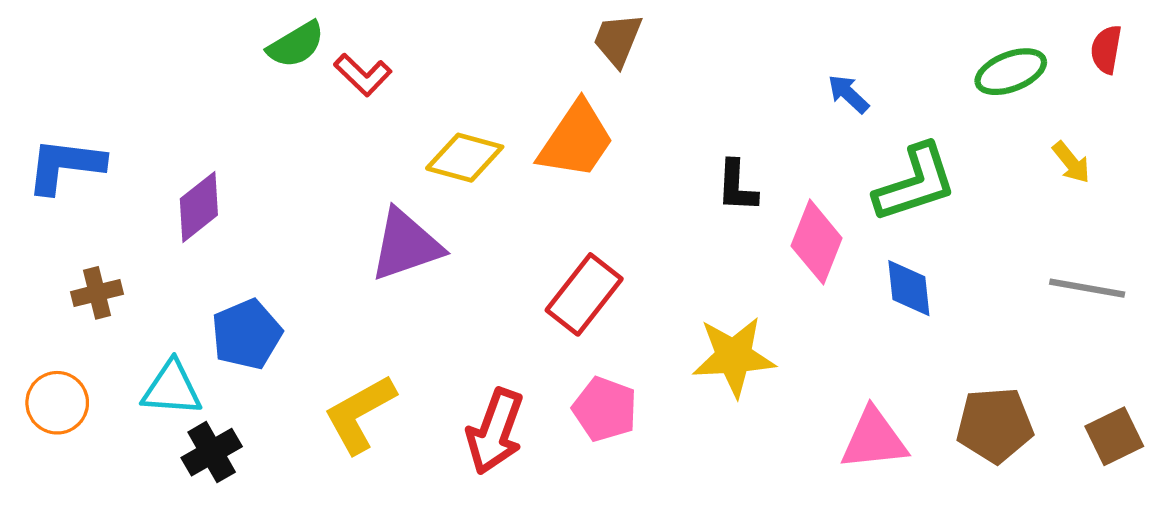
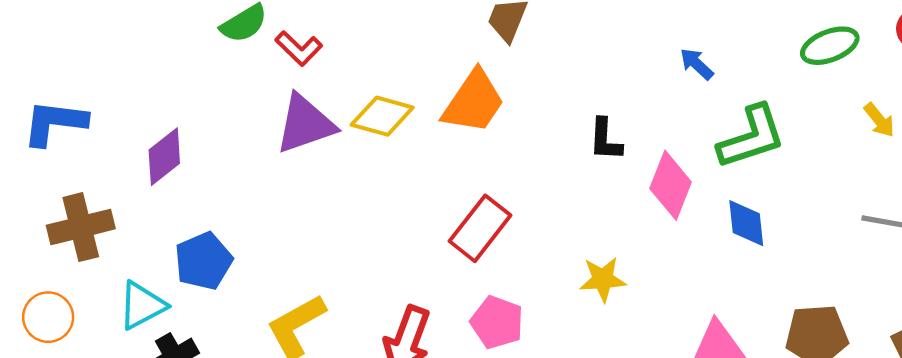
purple triangle: (406, 245) -> (305, 124), moved
brown cross: (97, 293) -> (81, 227), size x1.6
yellow star: (734, 357) -> (603, 279), size x0.7
cyan triangle: (172, 388) -> (142, 305), turned -32

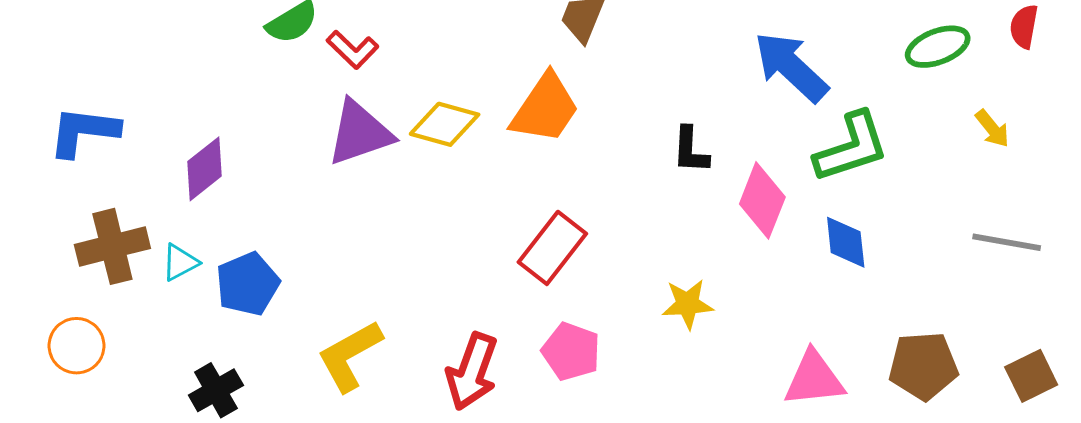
blue arrow: (697, 64) -> (791, 67), size x2.0
cyan triangle: (142, 305) -> (180, 262), moved, size x0.7

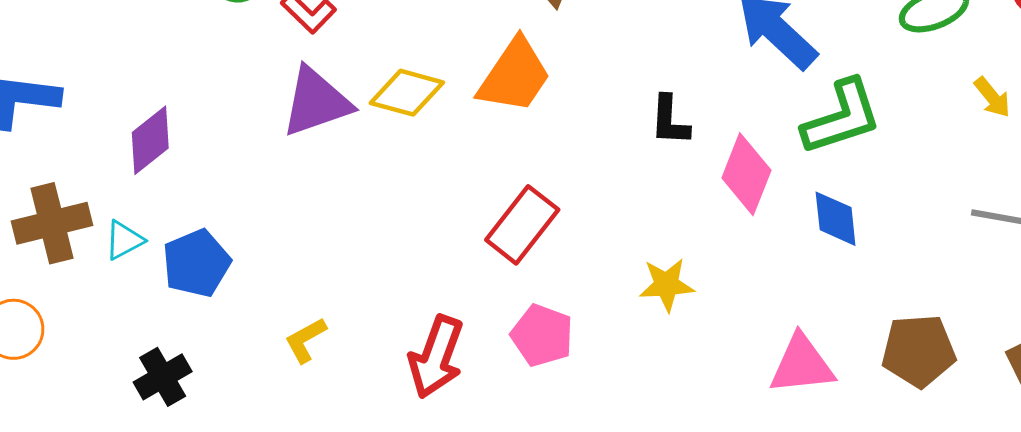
yellow L-shape: (350, 356) -> (305, 340), size x0.6

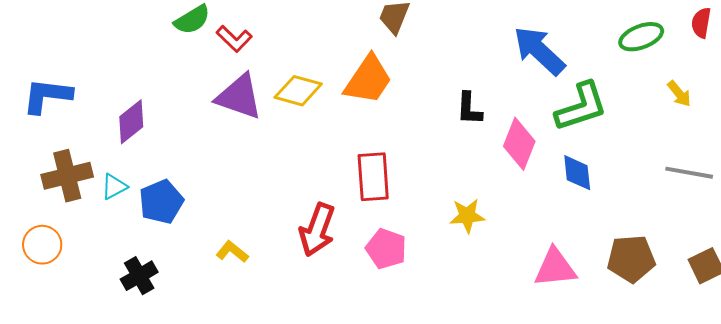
purple triangle: (316, 102) -> (239, 97), turned 38
red rectangle: (522, 225) -> (373, 177), turned -42
yellow L-shape: (305, 340) -> (232, 252), turned 68
red arrow: (436, 357) -> (317, 230), moved

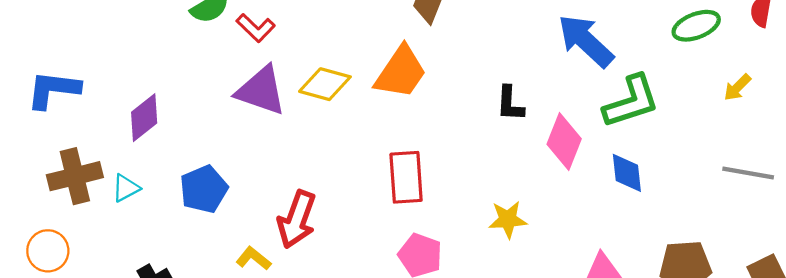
yellow arrow: (679, 94) -> (737, 87), turned 84
blue pentagon: (161, 202) -> (204, 189), moved
red arrow: (317, 230) -> (297, 219), moved

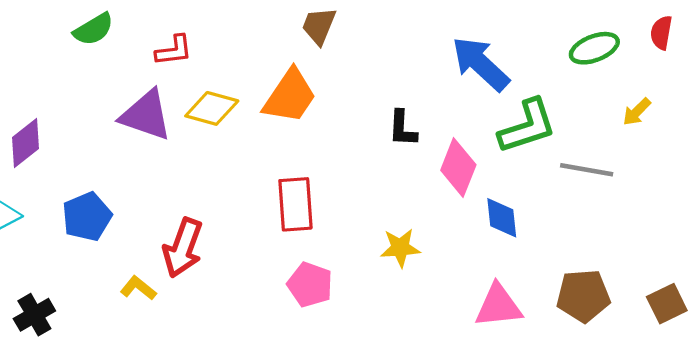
red L-shape: (256, 28) -> (174, 50), moved, turned -51
blue diamond: (627, 173) -> (502, 218), moved
gray line: (748, 173) -> (587, 170), moved

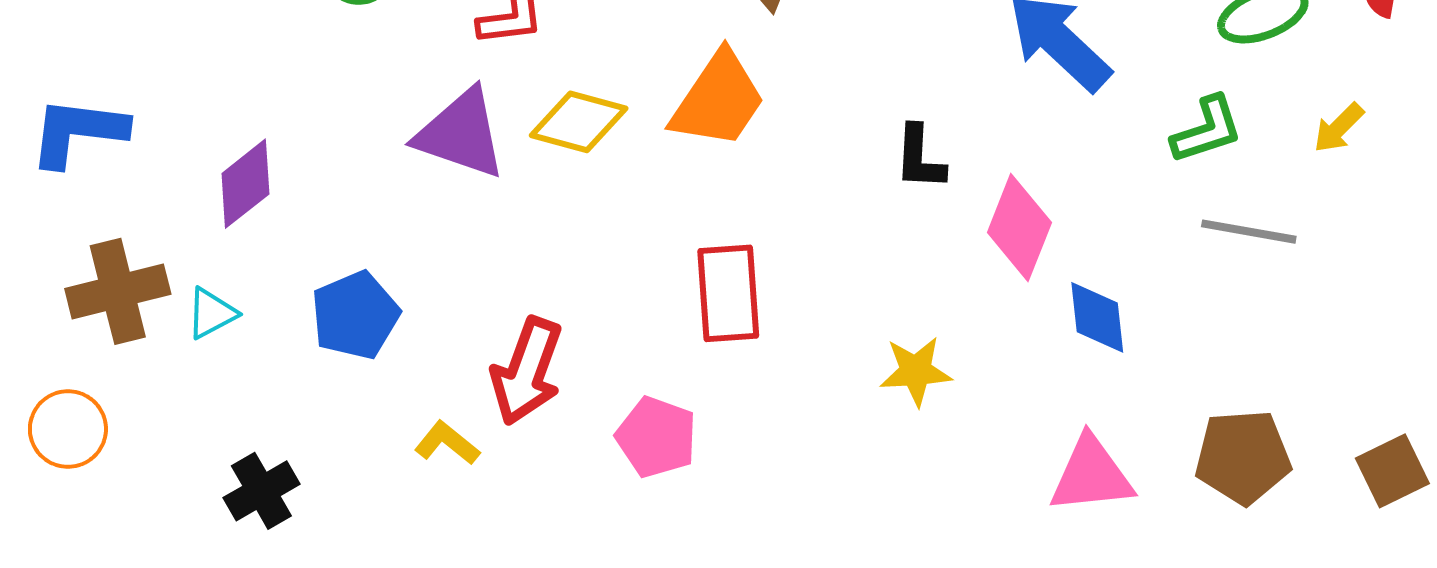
green L-shape: (527, 126) -> (1207, 130), moved, size x0.7
pink pentagon: (310, 285) -> (656, 437), moved

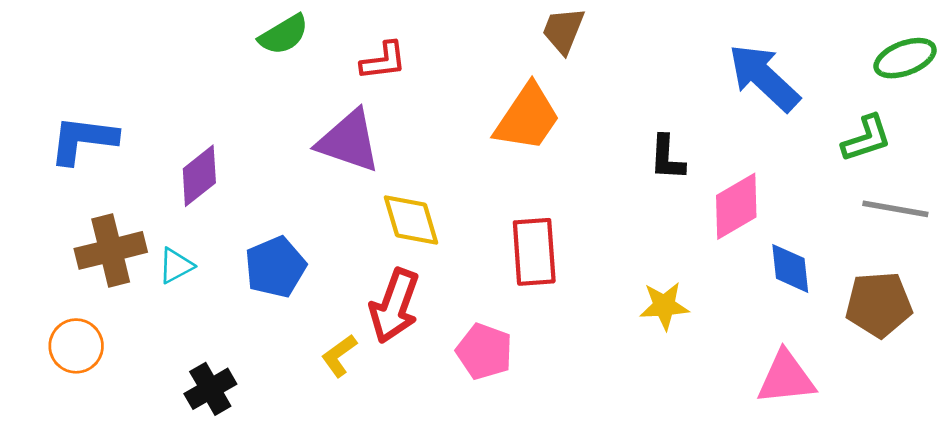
yellow diamond: (579, 122) -> (411, 220), moved, turned 58
pink diamond: (1019, 228) -> (736, 206), turned 38
yellow L-shape: (447, 443) -> (339, 356), turned -75
brown pentagon: (1243, 457) -> (879, 304), moved

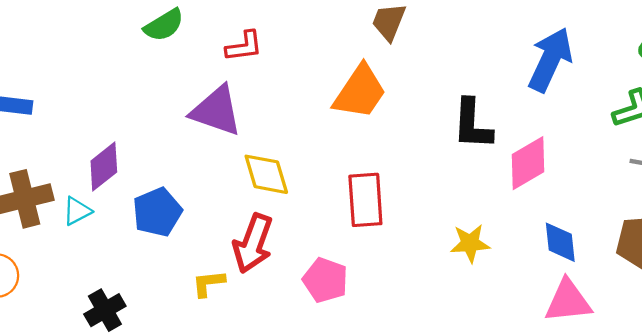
blue arrow: (764, 77) -> (550, 60), turned 72
black L-shape: (667, 158) -> (472, 124), size x1.4
purple diamond: (199, 176) -> (104, 166), moved
blue diamond: (790, 268) -> (560, 242), moved
yellow L-shape: (339, 356) -> (208, 283), turned 30

